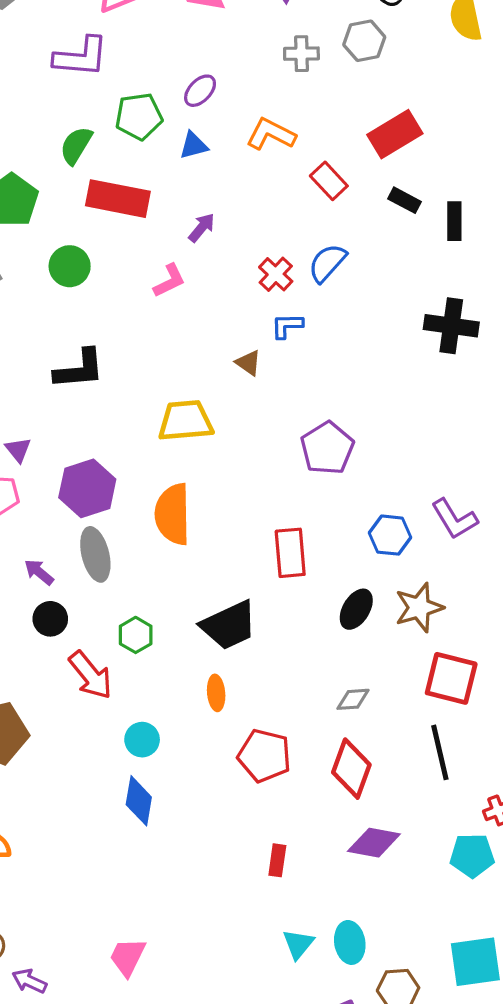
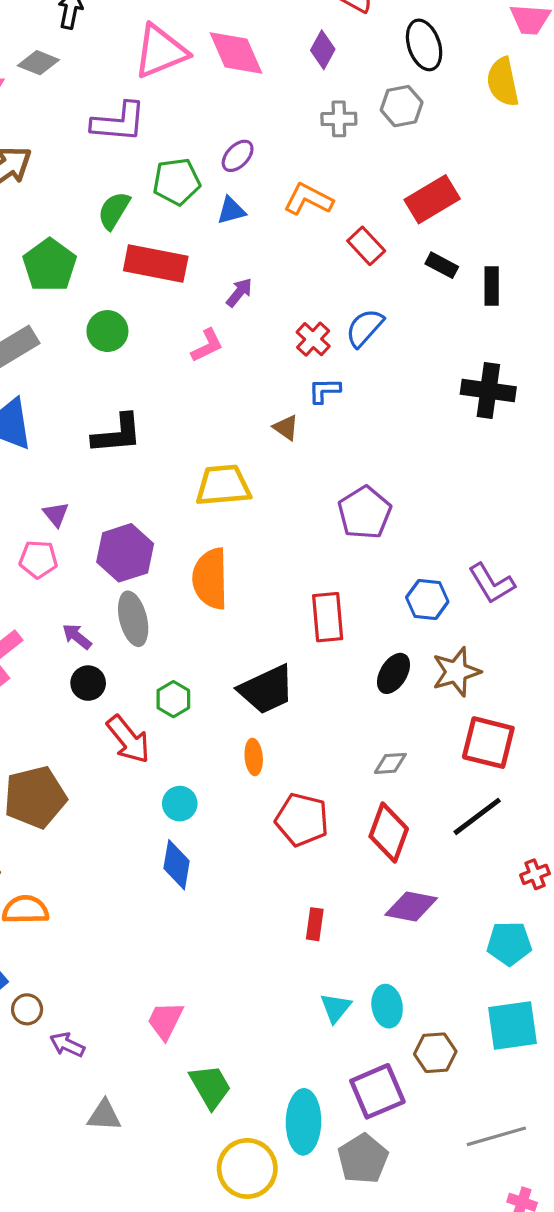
black line: (440, 752) -> (477, 816), turned 66
cyan pentagon: (472, 856) -> (509, 943), moved

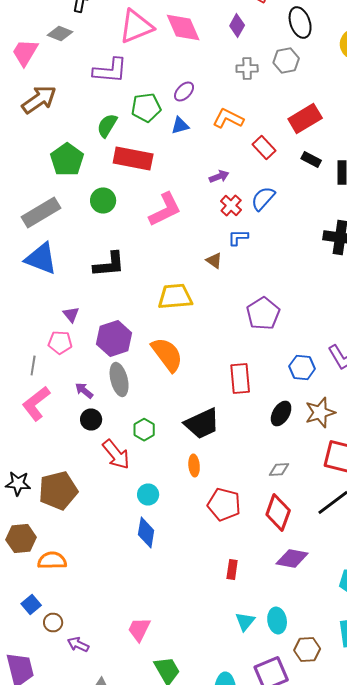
purple arrow: (239, 292) -> (219, 176), moved, turned 30
pink L-shape: (207, 346) -> (165, 210), size x1.6
orange semicircle: (210, 579) -> (167, 354), turned 144

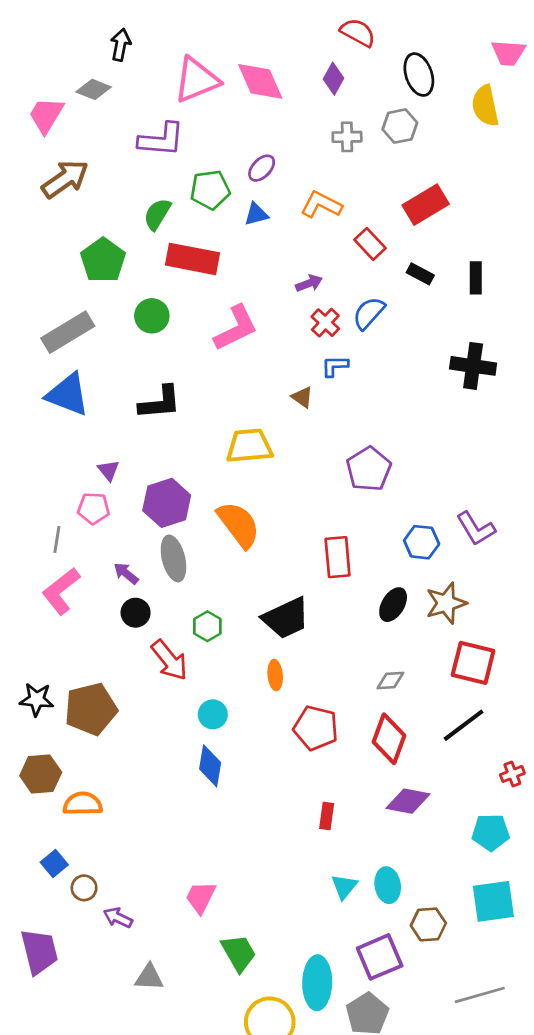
black rectangle: (311, 160) -> (420, 274), moved

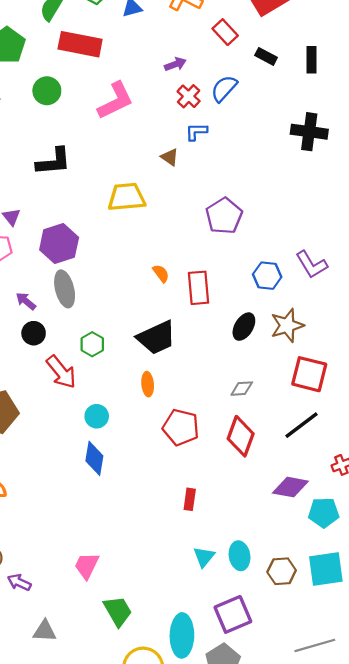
orange semicircle: (239, 525) -> (161, 273), moved, size x0.5
purple diamond: (408, 801) -> (290, 487), moved
brown hexagon: (428, 924) -> (282, 571), moved

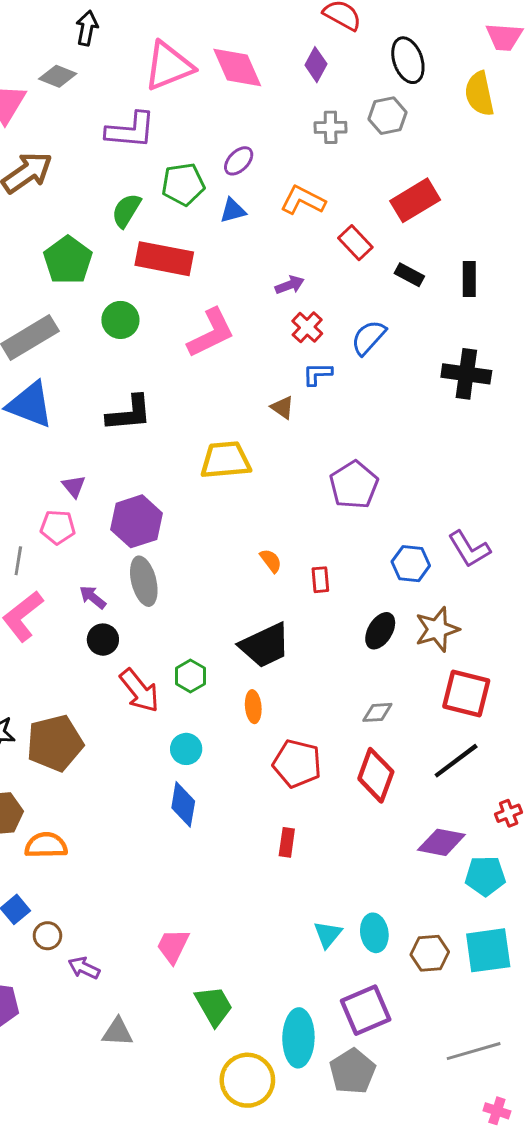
blue semicircle: (224, 89) -> (369, 337), moved
red rectangle: (199, 288) -> (320, 580), size x0.6
green hexagon: (92, 344) -> (190, 676), moved
red rectangle: (190, 499) -> (287, 842), moved

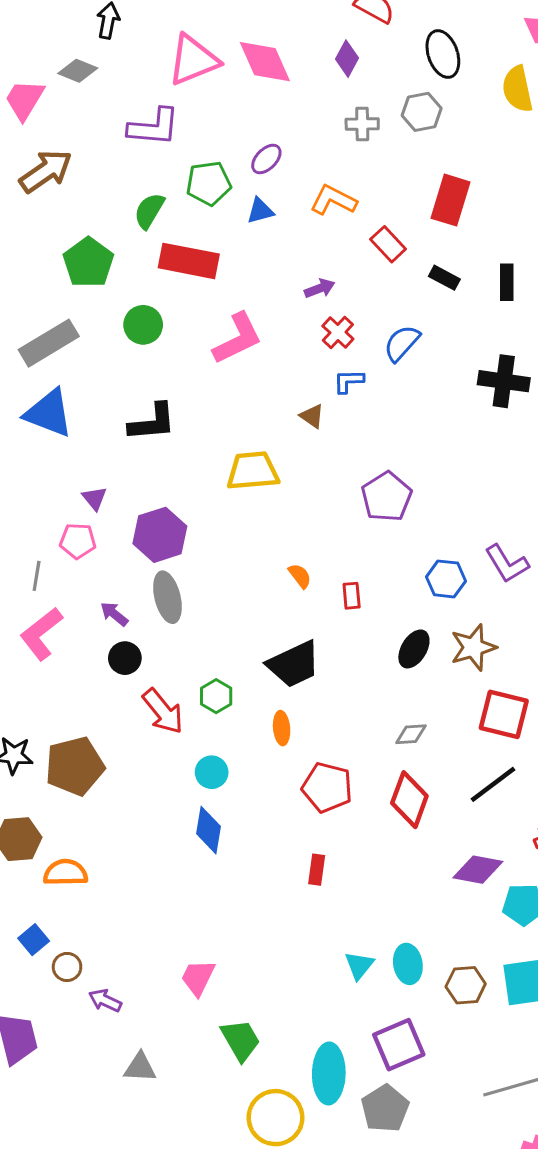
red rectangle: (415, 200) -> (450, 200), turned -42

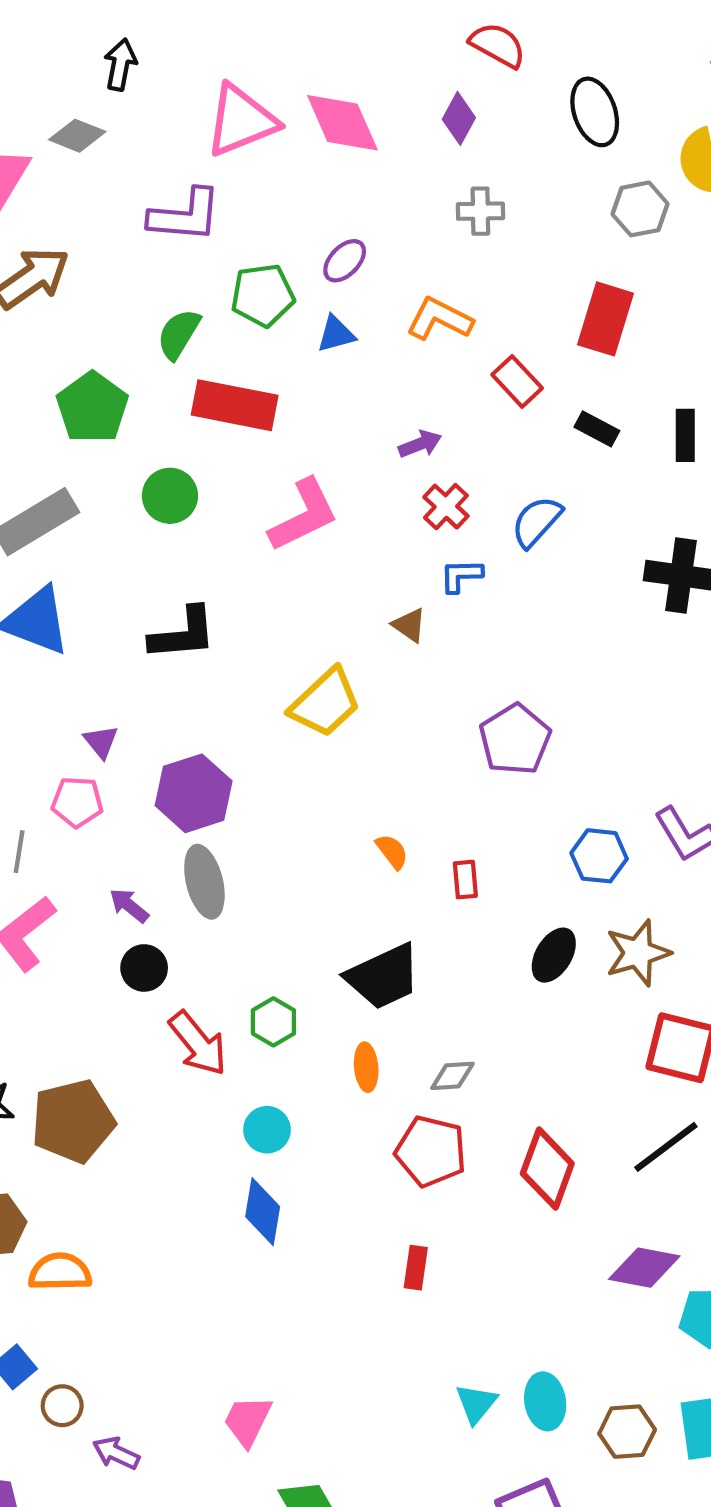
gray hexagon: (422, 112) -> (640, 209), moved
yellow trapezoid: (253, 471) -> (325, 703), turned 142
gray diamond: (411, 734) -> (452, 1076), moved

